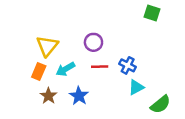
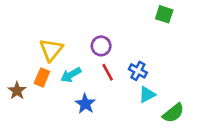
red line: (100, 67) -> (108, 72), turned 63
brown star: (48, 96) -> (17, 91), moved

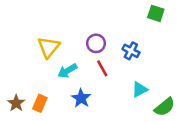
blue cross: (138, 71) -> (131, 51), moved
orange rectangle: (42, 77) -> (40, 103), moved
brown star: (17, 91) -> (16, 103), moved

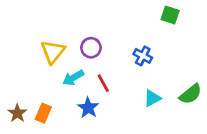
purple circle: (96, 43) -> (91, 48), moved
red line: (102, 68) -> (103, 83), moved
green semicircle: (165, 107) -> (190, 94), moved

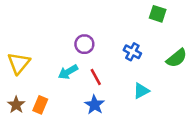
yellow triangle: (53, 52) -> (19, 63), moved
green semicircle: (190, 94) -> (177, 58), moved
blue star: (88, 108) -> (94, 105), moved

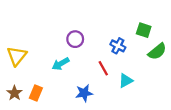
green square: (158, 14) -> (144, 30), moved
red line: (96, 77) -> (103, 68), moved
blue star: (94, 105) -> (84, 93), turned 30

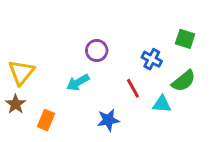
green semicircle: (157, 51) -> (184, 81), moved
cyan triangle: (126, 81) -> (162, 104), turned 32
brown star: (14, 93) -> (16, 104), moved

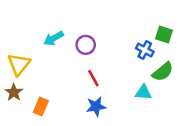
blue cross: (152, 59) -> (145, 50), moved
cyan arrow: (78, 82) -> (54, 38), moved
red line: (133, 88) -> (93, 78), moved

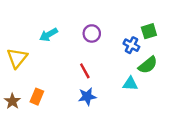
green square: (164, 35) -> (149, 31), turned -35
purple circle: (86, 45) -> (92, 33), moved
brown star: (14, 92) -> (12, 101), moved

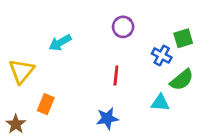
purple circle: (92, 33) -> (123, 27), moved
red line: (85, 71) -> (116, 76), moved, turned 35
orange rectangle: (37, 97) -> (46, 104), moved

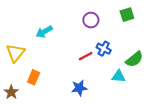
green square: (183, 38) -> (127, 15), moved
blue cross: (162, 55) -> (104, 49), moved
red line: (116, 76) -> (86, 56), turned 56

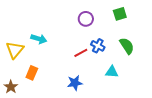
cyan arrow: (44, 32) -> (39, 39), moved, turned -133
green semicircle: (134, 59) -> (127, 46), moved, turned -84

